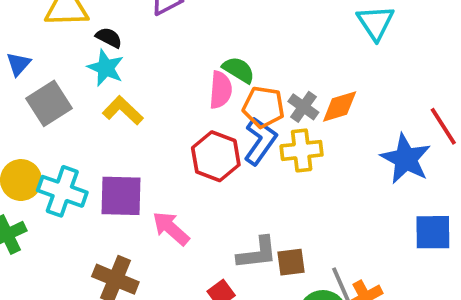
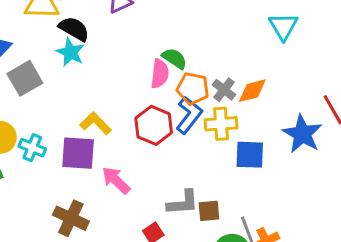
black semicircle: (109, 38) -> (74, 29), size x1.5
yellow L-shape: (123, 110) -> (96, 123), moved
cyan cross: (62, 191) -> (32, 148), size x0.7
blue square: (433, 232) -> (250, 155), moved

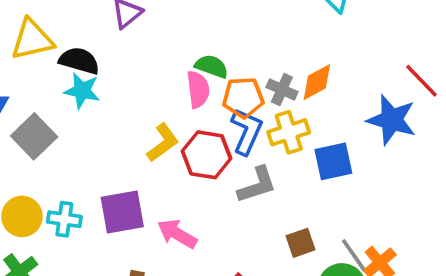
yellow L-shape: (96, 123) -> (163, 143), moved, turned 112
gray L-shape: (183, 203) -> (257, 185), moved

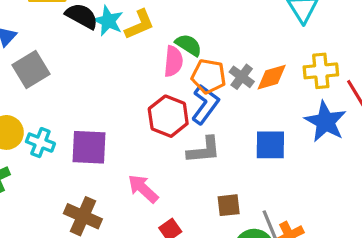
cyan star: (82, 91) -> (108, 21), moved
yellow cross: (289, 132) -> (321, 71), moved
yellow L-shape: (163, 143) -> (139, 24), moved
pink arrow: (177, 234) -> (143, 189), moved

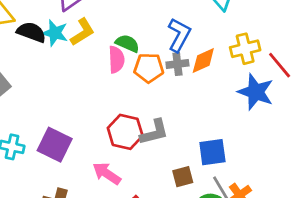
gray cross: (242, 77) -> (177, 64), turned -35
blue L-shape: (205, 104) -> (179, 35), moved
red hexagon: (168, 116) -> (125, 132), moved
blue square: (270, 145) -> (212, 152), moved
purple square: (89, 147) -> (55, 145), turned 32

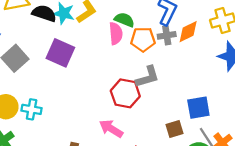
gray L-shape: (154, 132) -> (147, 77), moved
purple square: (55, 145) -> (60, 53), moved

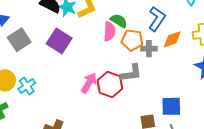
gray cross: (167, 35) -> (149, 49), moved
cyan cross: (32, 109) -> (27, 86), turned 36
pink arrow: (111, 129) -> (89, 83), moved, turned 80

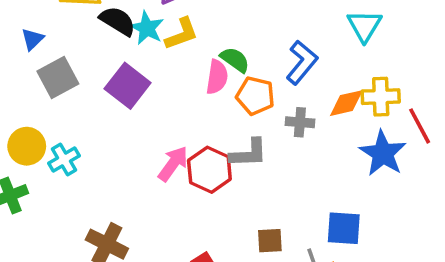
orange diamond: (172, 39) -> (346, 103), moved
gray cross: (149, 49) -> (300, 122), moved
blue square: (171, 106) -> (344, 228), moved

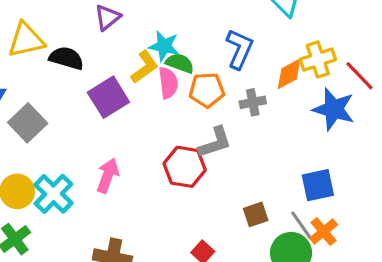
cyan star: (147, 28) -> (164, 46), moved
yellow L-shape: (181, 34) -> (144, 67), moved
purple square: (128, 86) -> (108, 97), moved, turned 36
cyan cross: (64, 159) -> (53, 194), size x1.4
pink arrow: (173, 164) -> (108, 176), moved

